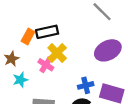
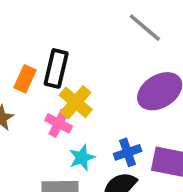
black rectangle: (47, 32) -> (56, 68), turned -60
cyan star: (20, 80) -> (82, 158), moved

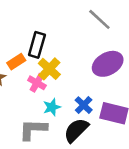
orange rectangle: (25, 79) -> (16, 62), moved, turned 30
blue cross: (128, 152) -> (84, 105), turned -30

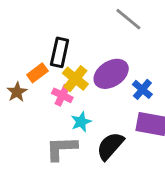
purple ellipse: (108, 64) -> (111, 74), moved
blue cross: (84, 105) -> (142, 89), moved

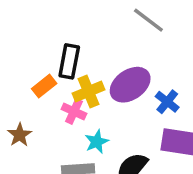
yellow cross: (75, 79) -> (89, 91), turned 30
brown star: (17, 92) -> (20, 135), moved

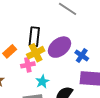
black rectangle: (69, 61) -> (34, 37), moved
pink cross: (74, 111) -> (28, 65), turned -32

